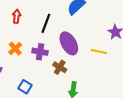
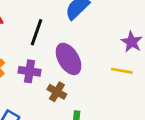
yellow line: (99, 52) -> (122, 71), moved

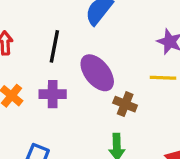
brown cross: (57, 92) -> (125, 104), moved

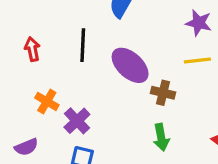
purple cross: (53, 94) -> (77, 121), moved, turned -35

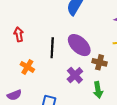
black line: (83, 45) -> (52, 48), moved
purple cross: (77, 121) -> (75, 75), moved

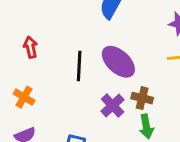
brown cross: (100, 62) -> (142, 98), moved
orange cross: (27, 67) -> (24, 97), moved

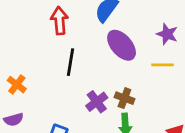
red arrow: (30, 47) -> (59, 21), moved, size x1.4
purple ellipse: (118, 62) -> (122, 45), moved

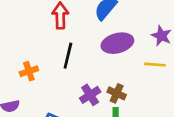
purple ellipse: (122, 45) -> (117, 43), turned -68
orange cross: (17, 85) -> (29, 71), moved, turned 30

